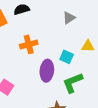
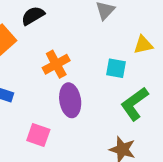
purple ellipse: (47, 71) -> (70, 100), moved

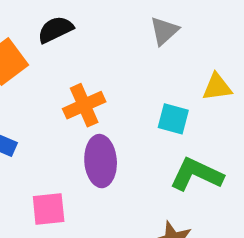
green L-shape: (134, 104) -> (196, 174), turned 56
pink square: (38, 135) -> (49, 209), turned -30

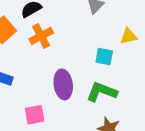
orange cross: (84, 105) -> (41, 36), moved
green L-shape: (196, 174) -> (102, 92), moved

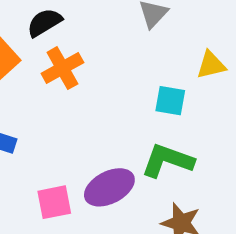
purple ellipse: (63, 84) -> (109, 187), moved, turned 72

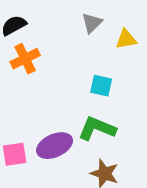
yellow triangle: (211, 65) -> (126, 39), moved

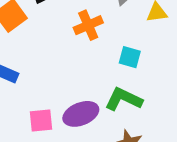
orange cross: (25, 59) -> (88, 25), moved

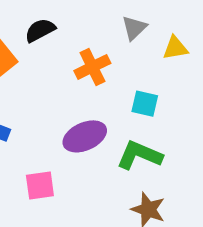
purple ellipse: (81, 114) -> (85, 136), moved

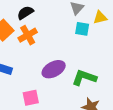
orange cross: (92, 67) -> (28, 35), moved
cyan square: (145, 104) -> (82, 29), moved

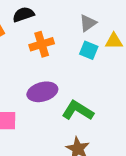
orange cross: (28, 35) -> (42, 44), moved

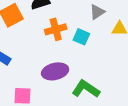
cyan square: (89, 50) -> (81, 37), moved

